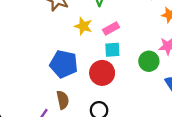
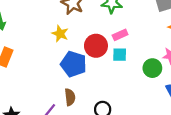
yellow star: (83, 26) -> (60, 34), moved
red circle: (102, 73) -> (96, 46), moved

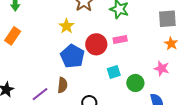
cyan square: (120, 55) -> (114, 72), moved, turned -32
green circle: (152, 68) -> (135, 83), moved

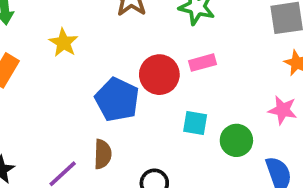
yellow star: (66, 26) -> (63, 43), moved
cyan square: (114, 72) -> (195, 123), turned 32

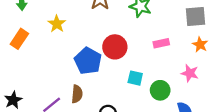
pink rectangle: (203, 63) -> (161, 43), moved

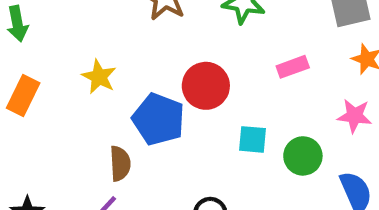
yellow star: (57, 24) -> (99, 77), moved
brown semicircle: (77, 94) -> (120, 164), moved

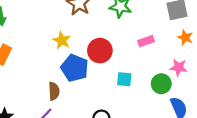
yellow star: (99, 77) -> (62, 40), moved
green circle: (303, 156) -> (161, 84), moved

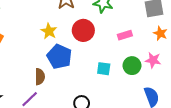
red circle: (100, 51) -> (83, 30), moved
green circle: (161, 84) -> (132, 66), moved

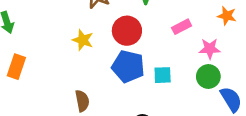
blue pentagon: (59, 57) -> (128, 66), moved
pink star: (153, 60) -> (210, 49), moved
green circle: (132, 66) -> (208, 76), moved

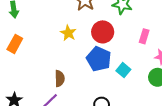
pink rectangle: (182, 27) -> (144, 36), turned -56
cyan square: (163, 75) -> (123, 70), turned 32

